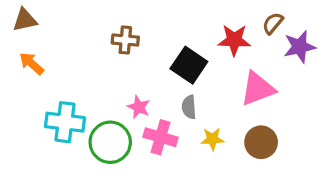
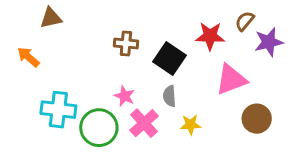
brown triangle: (25, 20) -> (51, 18), moved
brown cross: (125, 40) -> (126, 44), moved
pink cross: (160, 137) -> (144, 123), turned 32
brown circle: (261, 142) -> (257, 119), moved

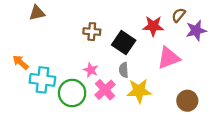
orange arrow: (28, 57) -> (20, 62), moved
brown circle: (257, 119) -> (187, 101), moved
yellow star: (191, 125) -> (139, 91), size x1.6

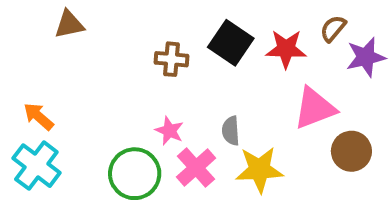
black square: (124, 43) -> (231, 43), moved
cyan cross: (42, 80) -> (36, 166), moved, turned 30
brown circle: (187, 101) -> (351, 151), moved

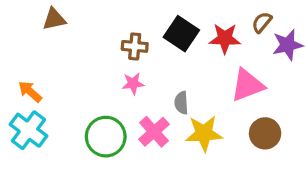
pink star: (169, 131) -> (133, 83), moved, turned -30
brown circle: (351, 151) -> (265, 133), moved

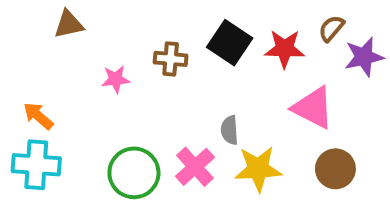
pink star: (133, 83) -> (116, 79), moved
pink triangle: (247, 85) -> (313, 108), turned 48
cyan cross: (28, 130) -> (36, 165), turned -33

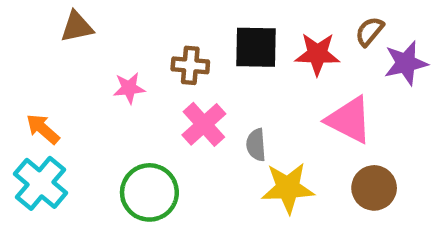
black square: (230, 43) -> (256, 47), turned -33
cyan cross: (36, 165) -> (41, 183), turned 36
pink cross: (195, 167) -> (204, 124), moved

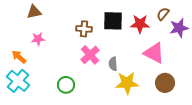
pink star: (129, 88) -> (38, 39), moved
green circle: (149, 192) -> (66, 85), size x0.7

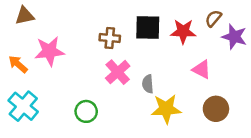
brown triangle: (34, 12) -> (25, 16), moved
purple star: (179, 28) -> (234, 37), turned 30
pink star: (38, 39) -> (49, 51), size x1.6
pink triangle: (154, 53) -> (202, 69), size x0.7
orange arrow: (19, 57) -> (18, 64), moved

